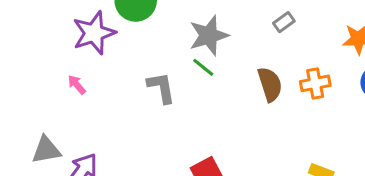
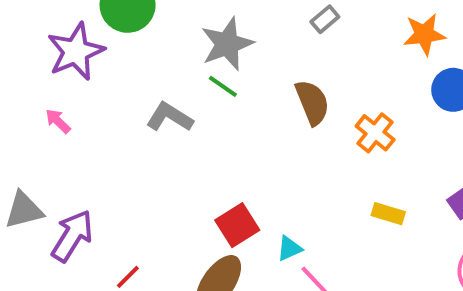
orange cross: (315, 83) -> (375, 133), moved, turned -36
gray L-shape: (161, 88) -> (170, 117), turned -44

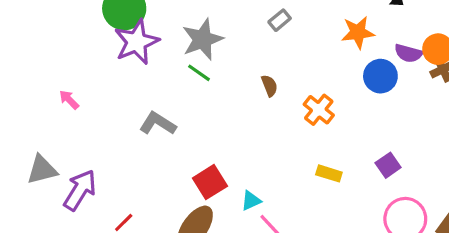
purple star: (76, 51) -> (137, 42), moved
brown semicircle: (312, 102) -> (269, 86), size x0.6
gray L-shape: (170, 117) -> (158, 124), moved

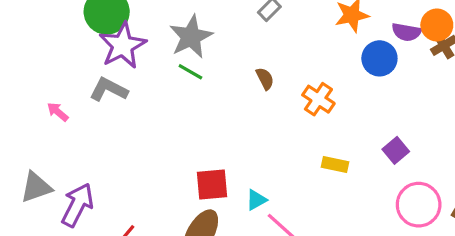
gray L-shape: (158, 124) -> (109, 90), moved
red square: (210, 182) -> (212, 184), turned 32

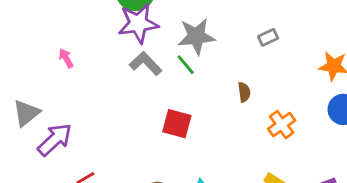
gray L-shape: (109, 90) -> (146, 63), moved
red square: (212, 184) -> (177, 124), moved
gray triangle: (36, 187) -> (26, 113), turned -40

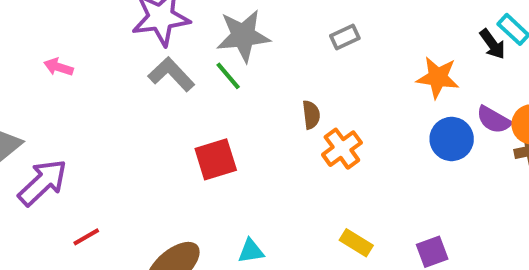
pink arrow: (66, 58) -> (58, 67), turned -42
red square: (177, 124) -> (216, 159), turned -32
orange cross: (282, 125) -> (342, 149), moved

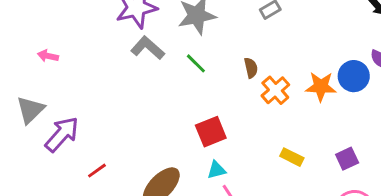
pink arrow: (58, 67) -> (48, 56), moved
green line: (228, 76) -> (196, 63), moved
orange star: (438, 77) -> (321, 87), moved
red square: (216, 159) -> (211, 132), moved

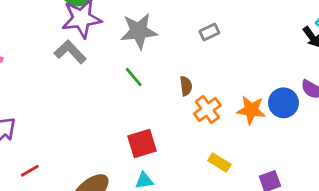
gray L-shape: (148, 48) -> (70, 52), moved
yellow rectangle: (292, 157) -> (219, 163), moved

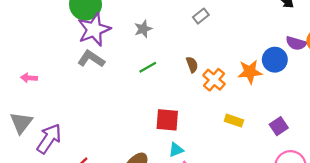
gray star: (139, 31) -> (143, 29), size x0.6
green line: (134, 77) -> (148, 67), turned -66
red square: (142, 143) -> (167, 120), turned 35

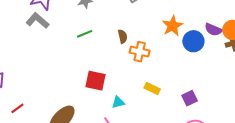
orange star: (250, 72) -> (172, 26), moved, turned -30
orange cross: (214, 80) -> (140, 52), turned -36
cyan triangle: (176, 150) -> (118, 102), moved

